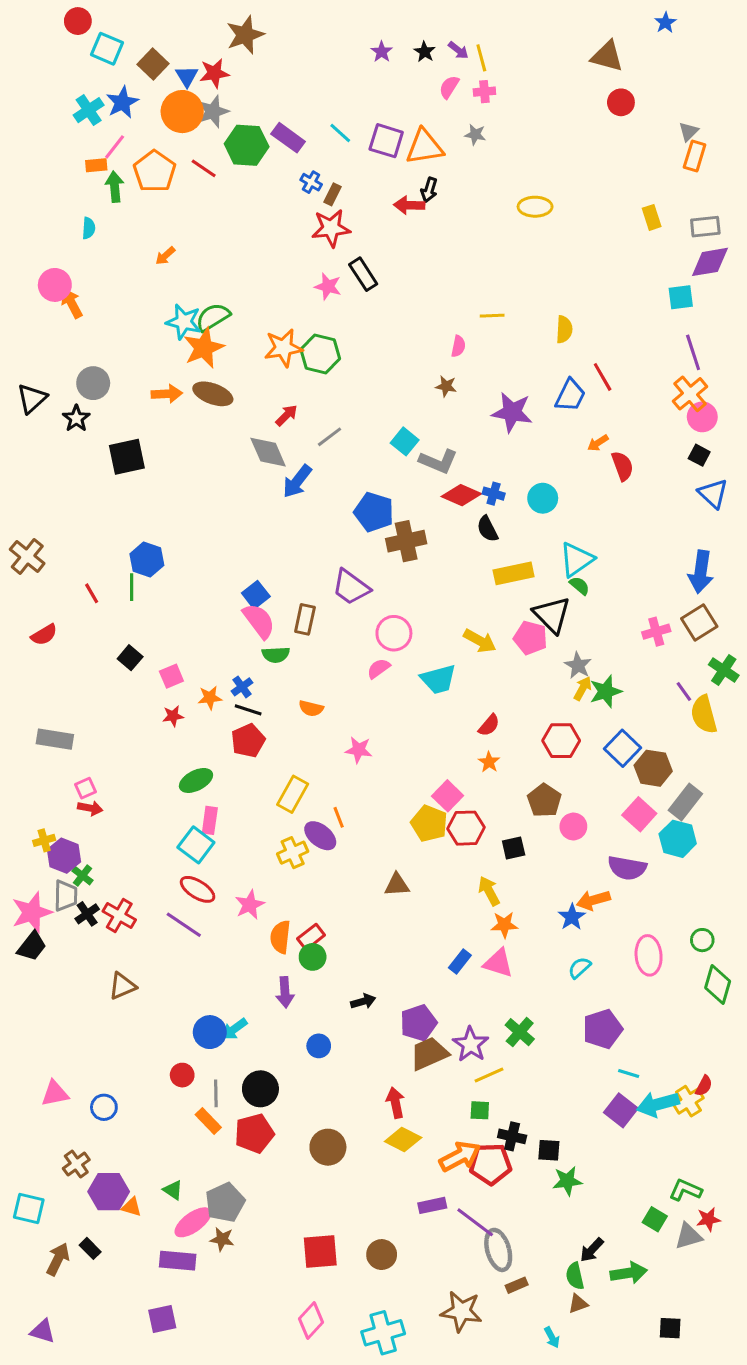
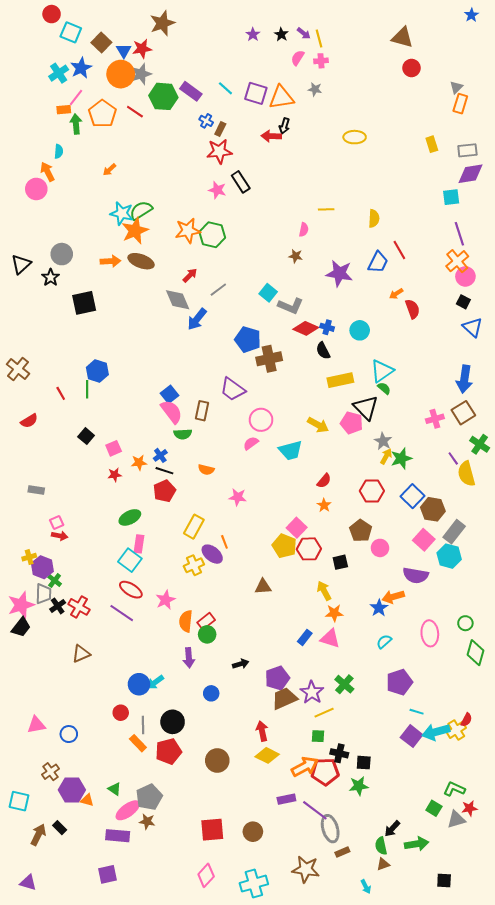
blue star: (665, 23) -> (472, 15), moved
orange arrow: (72, 303) -> (47, 172), moved
gray rectangle: (55, 739) -> (36, 490), size x0.7
green star: (567, 1181) -> (359, 786), moved

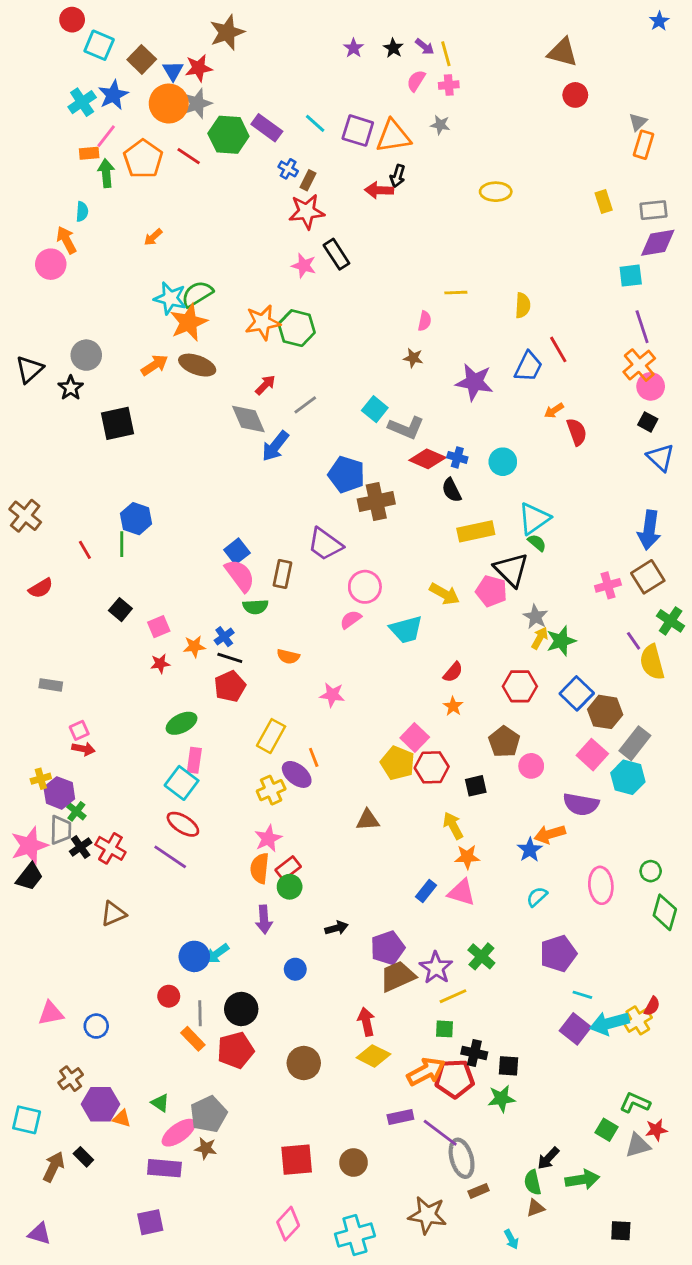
orange arrow: (111, 261) -> (155, 365), turned -30
pink star: (165, 600) -> (268, 838), moved

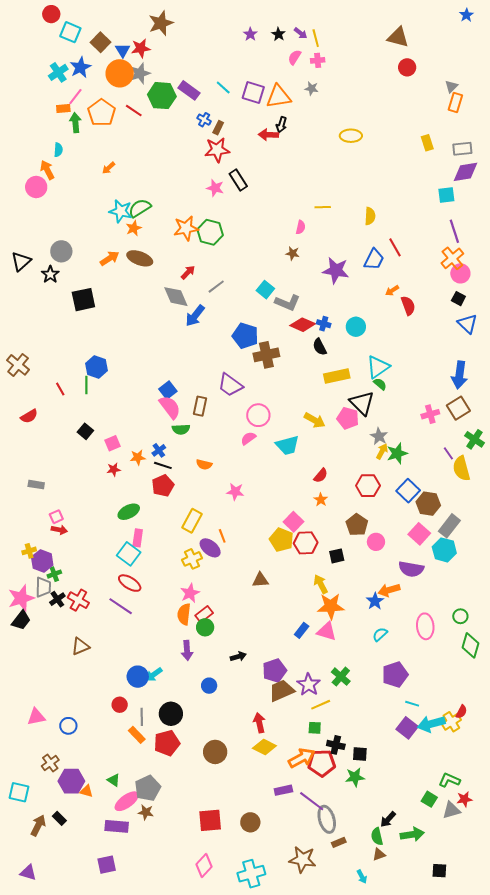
orange star: (189, 322) -> (134, 228), size x0.6
green cross: (76, 811) -> (54, 574), turned 32
orange star: (467, 857) -> (331, 606), size x1.5

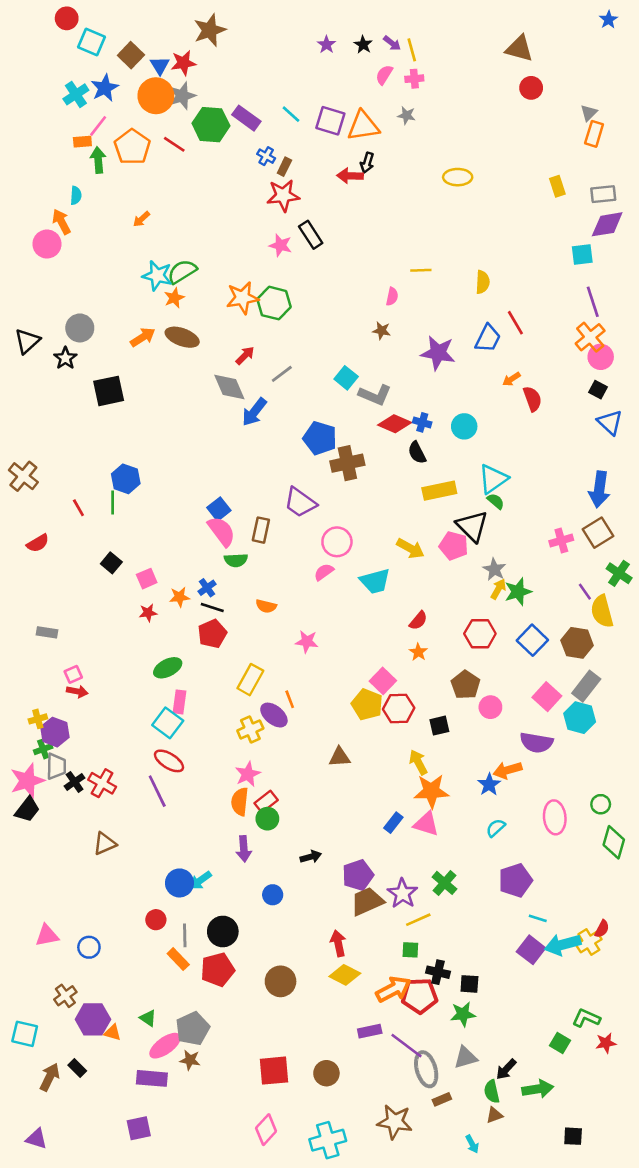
brown hexagon: (428, 504) -> (577, 643), moved
green cross: (54, 574) -> (43, 749), moved
purple line: (121, 606) -> (157, 791), turned 30
gray triangle: (451, 810) -> (466, 1057), moved

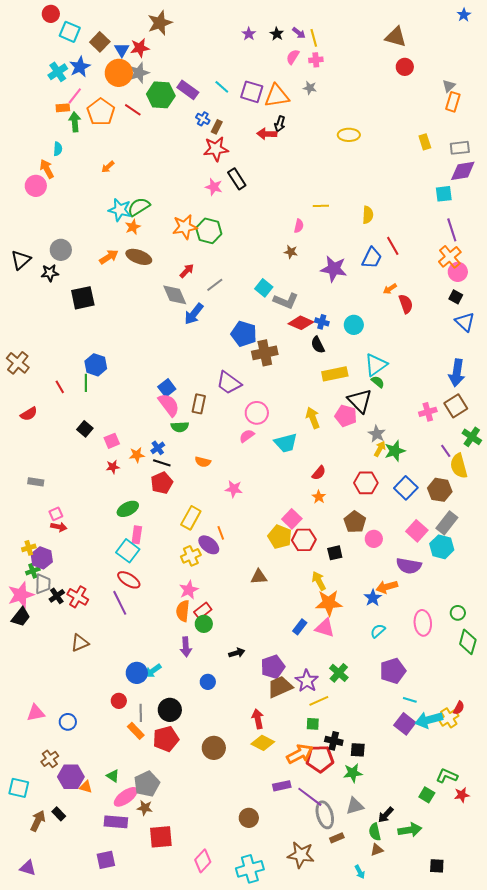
black star: (65, 358) -> (50, 273), turned 30
yellow arrow: (410, 548) -> (313, 418), turned -140
red square: (274, 1071) -> (161, 837), moved

